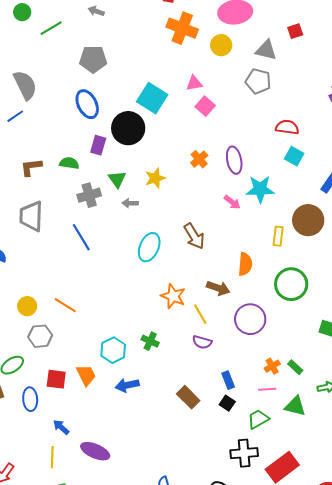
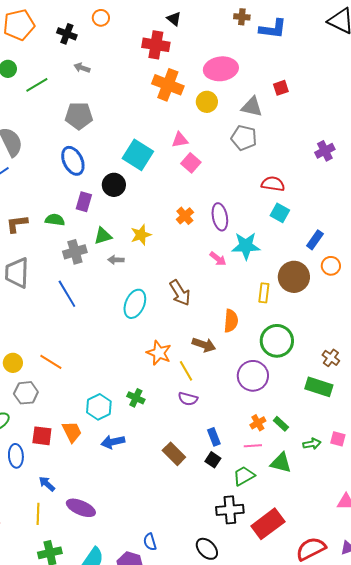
black circle: (128, 128) -> (114, 185), size x0.7
green triangle: (117, 179) -> (103, 236), turned 48
purple circle: (250, 319) -> (253, 376), moved

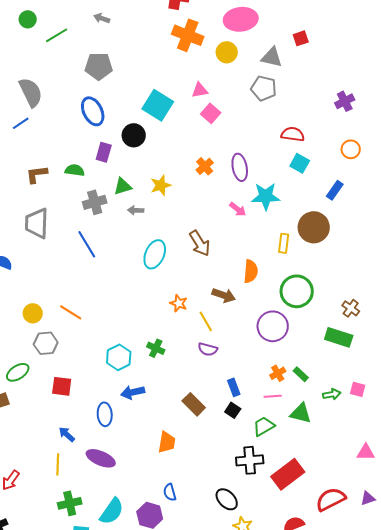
orange circle: (331, 266) -> (351, 149), moved
orange star: (159, 353) -> (179, 303), size x0.7
orange trapezoid: (72, 432) -> (167, 442), moved, turned 35
blue ellipse: (16, 456) -> (105, 414), moved

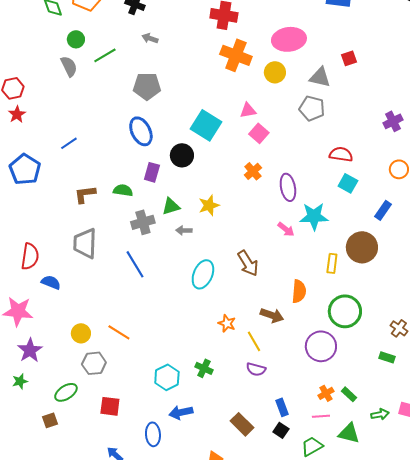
gray semicircle: (31, 92) -> (69, 66), moved, size x0.7
orange cross: (205, 166) -> (253, 171), moved
green rectangle: (339, 337) -> (387, 357), size x0.6

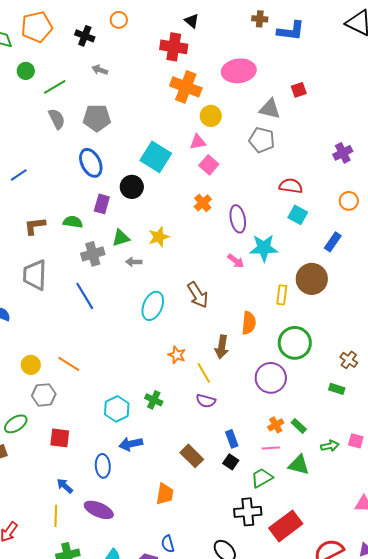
gray semicircle: (69, 66) -> (57, 119), moved
yellow circle: (275, 72) -> (211, 116), moved
brown arrow: (272, 315) -> (222, 347), turned 80

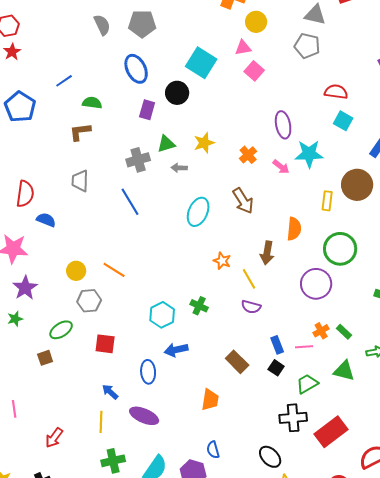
orange cross: (203, 203) -> (248, 155), moved
green semicircle: (73, 222) -> (92, 103), moved
gray trapezoid: (35, 275) -> (80, 181), size x0.7
pink line: (271, 448) -> (304, 347), moved

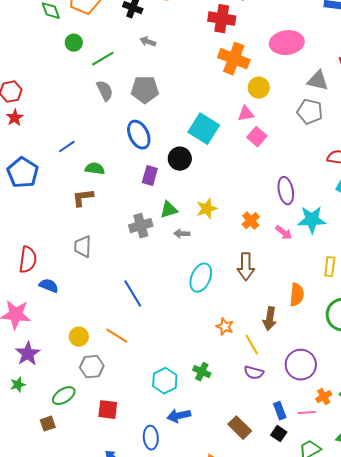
brown arrow: (243, 201) -> (246, 267), turned 32
blue line: (130, 202) -> (133, 294), moved
purple circle: (316, 284) -> (301, 365), moved

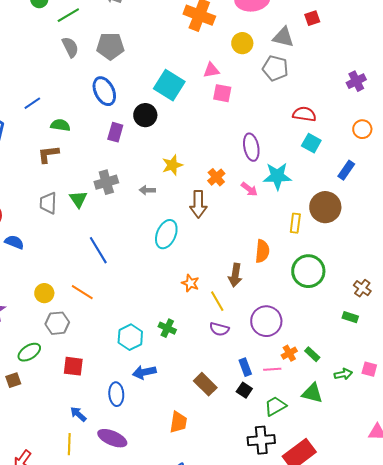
yellow circle: (259, 88) -> (242, 43), moved
pink square: (257, 137) -> (222, 93), turned -30
green triangle: (169, 210) -> (78, 199), moved, turned -48
brown arrow: (246, 267) -> (198, 204), moved

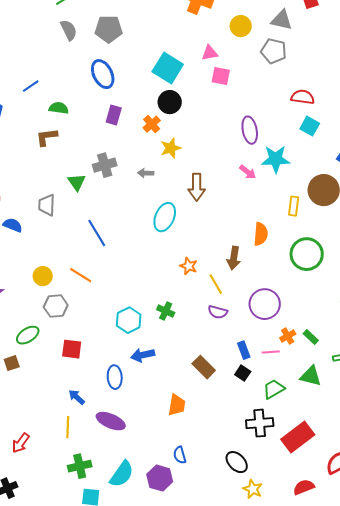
black circle: (145, 115) -> (170, 102), moved
orange cross: (216, 177) -> (152, 124), moved
gray trapezoid: (48, 203) -> (47, 205), moved

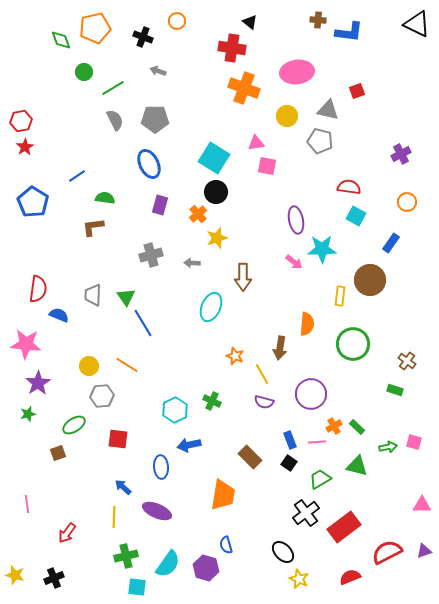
green triangle: (77, 182) -> (126, 297), moved
orange trapezoid: (177, 405) -> (223, 495), size x1.4
black cross: (260, 423) -> (306, 513), turned -32

